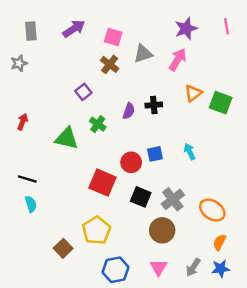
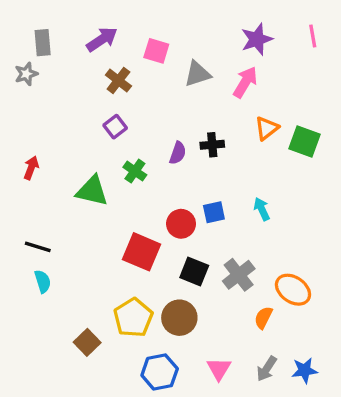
gray star: (19, 63) -> (26, 74), moved
brown cross: (110, 64) -> (118, 80), moved
brown circle: (162, 230) -> (179, 318), moved
orange semicircle: (219, 242) -> (263, 318), moved

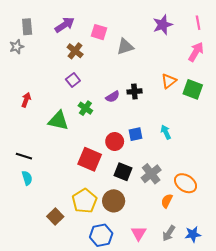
pink arrow: (245, 82) -> (196, 52), moved
purple semicircle: (178, 153) -> (113, 97), turned 40
red arrow: (31, 168) -> (26, 100), moved

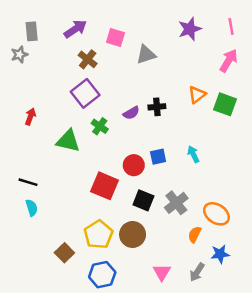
purple square: (73, 80) -> (85, 93), size x1.6
blue star: (193, 234) -> (220, 254), moved
blue hexagon: (101, 235) -> (102, 275), moved

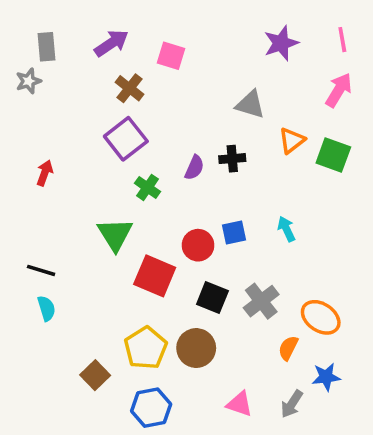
gray triangle: (146, 55) -> (250, 104), moved, turned 35
purple semicircle: (131, 113) -> (194, 168), turned -35
green triangle: (68, 141) -> (115, 234), moved, turned 45
pink triangle: (162, 272) -> (239, 404), turned -42

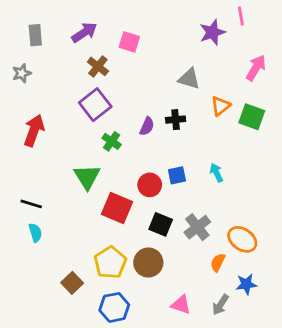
pink line: (342, 40) -> (241, 16), moved
gray star: (28, 81) -> (22, 73), moved
red arrow: (45, 173) -> (34, 130), size x1.6

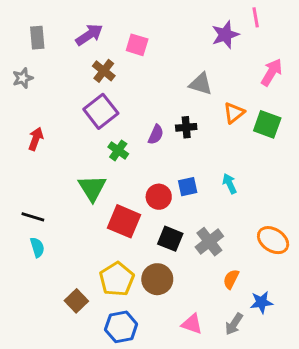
red arrow: (34, 130) -> (36, 139), size x0.7
orange ellipse: (242, 239) -> (273, 240), moved

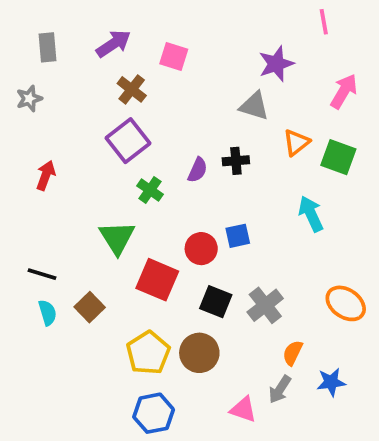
purple star: (225, 35) -> (276, 64), moved
cyan arrow: (230, 184) -> (311, 214), moved, size x1.4
brown square: (76, 301) -> (90, 307), moved
gray arrow: (234, 324) -> (280, 389), moved

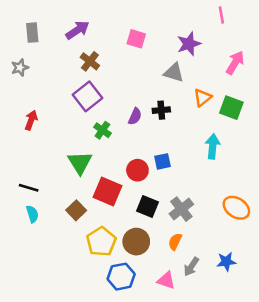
pink square: (174, 57) -> (136, 39), moved
cyan arrow: (311, 214) -> (213, 146), turned 30
brown square: (90, 307) -> (76, 210), moved
orange semicircle: (293, 353) -> (175, 242), moved
blue hexagon: (154, 413) -> (121, 277), moved

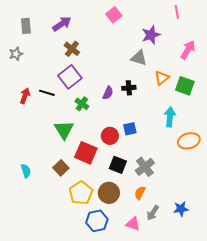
pink square: (136, 39) -> (114, 15), moved, turned 35
black line: (29, 188) -> (47, 93), moved
orange ellipse: (236, 208) -> (189, 141), moved, turned -50

